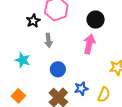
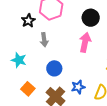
orange square: (18, 96) -> (28, 89), moved

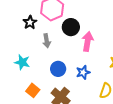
black circle: (91, 18) -> (71, 27), moved
blue star: (78, 87) -> (83, 72), moved

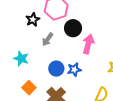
gray arrow: (47, 41) -> (48, 39), turned 40
blue star: (83, 72) -> (74, 70), moved

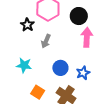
black circle: (73, 28) -> (79, 16), moved
blue star: (74, 70) -> (83, 73), moved

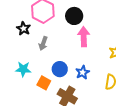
orange square: (38, 92) -> (44, 83), moved

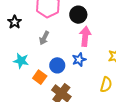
black star: (24, 29) -> (15, 22), moved
blue star: (83, 72) -> (79, 60), moved

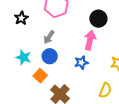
black circle: (78, 15) -> (98, 19), moved
blue circle: (57, 65) -> (50, 56), moved

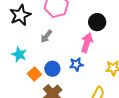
black star: (21, 18) -> (20, 15), size x1.5
blue circle: (50, 56) -> (52, 69), moved

